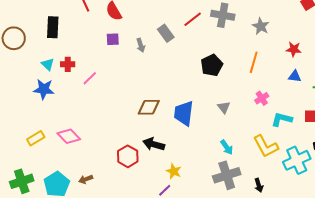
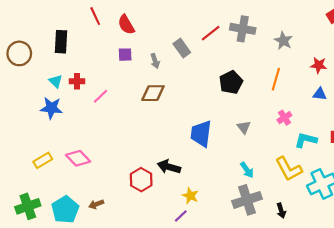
brown diamond: (149, 107) -> (153, 93), moved

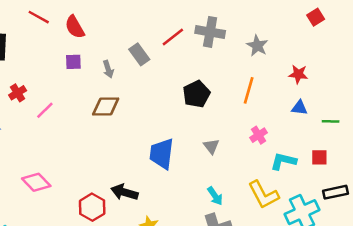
red line: (95, 16) -> (39, 17), turned -36
red cross: (77, 81) -> (18, 93), turned -32
pink diamond: (78, 158) -> (36, 182), moved

